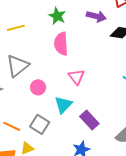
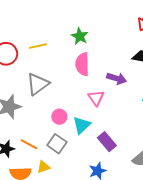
purple arrow: (96, 16) -> (117, 78), moved
pink circle: (38, 87) -> (59, 117), moved

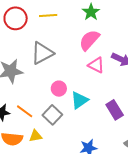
pink semicircle: (82, 64) -> (89, 40), turned 35
pink triangle: (96, 98) -> (96, 65), moved, turned -36
purple rectangle: (107, 142) -> (115, 110), moved

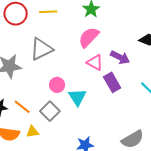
cyan triangle: (79, 100) -> (77, 97), turned -30
purple rectangle: (115, 110) -> (112, 82), moved

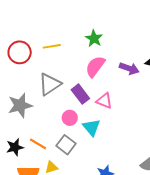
purple arrow: (120, 57) -> (129, 68), moved
pink triangle: (95, 63) -> (104, 101), moved
purple rectangle: (112, 82) -> (80, 94), moved

